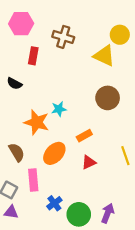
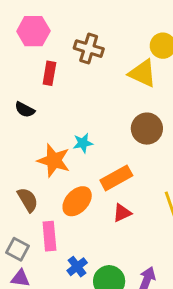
orange rectangle: (84, 136) -> (116, 178), size x1.5

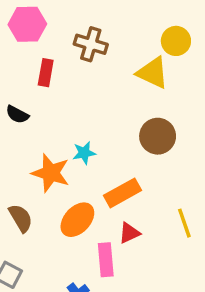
pink rectangle: (49, 236) -> (106, 260), moved

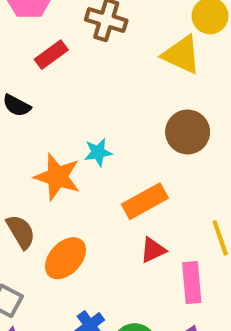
red rectangle: (46, 73) -> (51, 55), turned 44
orange ellipse: (77, 220) -> (65, 258), moved
pink rectangle: (106, 260) -> (192, 283), moved

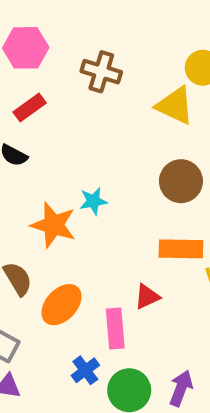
red rectangle: (51, 55) -> (30, 108), moved
orange rectangle: (145, 201) -> (181, 249), moved, turned 30
pink rectangle: (192, 283) -> (115, 329), moved

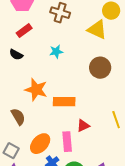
cyan star: (93, 201) -> (56, 52), moved
orange rectangle: (181, 249) -> (64, 102), moved
orange ellipse: (61, 305) -> (40, 144), moved

